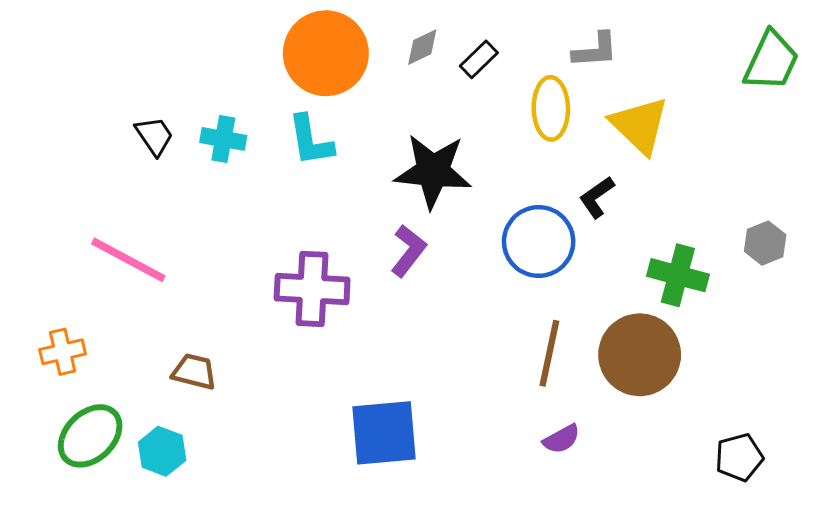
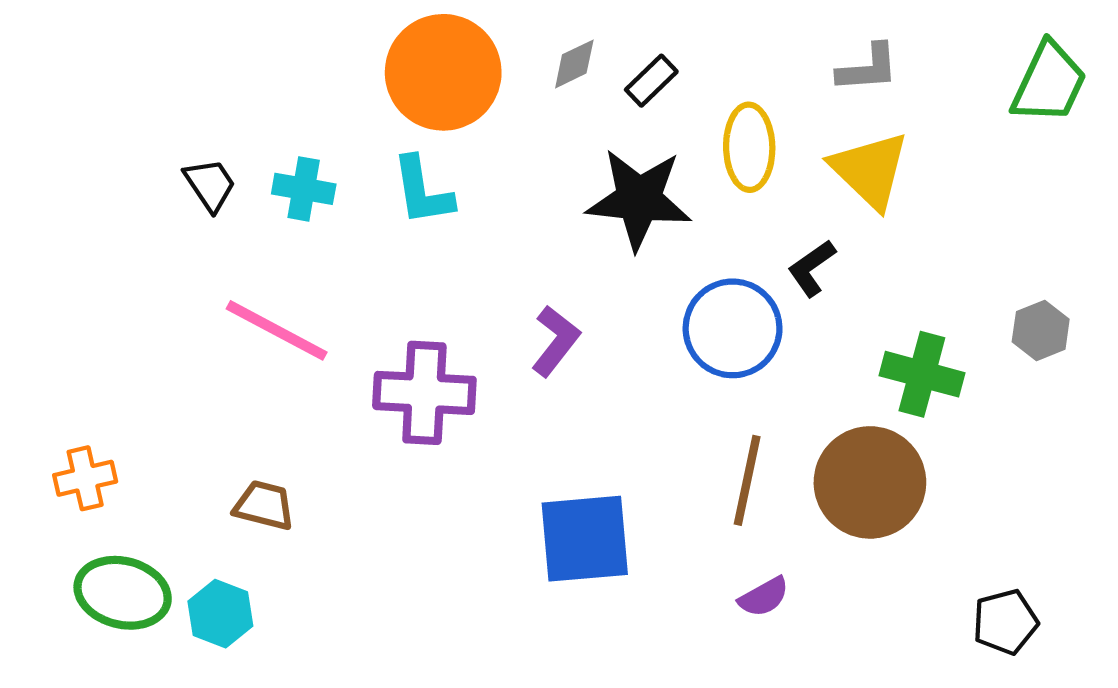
gray L-shape: (595, 50) -> (868, 68), moved
black star: (433, 171) -> (639, 199), moved
pink line: (128, 260) -> (277, 330), moved
blue square: (384, 433) -> (585, 539), moved
green ellipse: (90, 436) -> (123, 593), turned 58

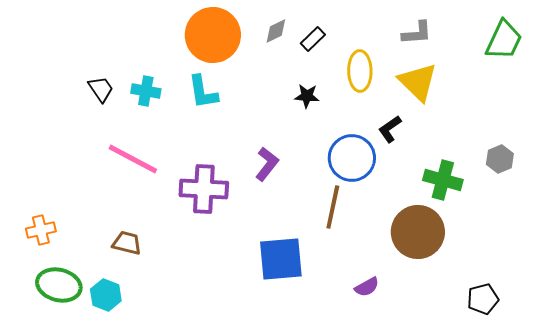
black star: (639, 199) -> (307, 96), size x0.5
brown line: (747, 480) -> (333, 207), moved

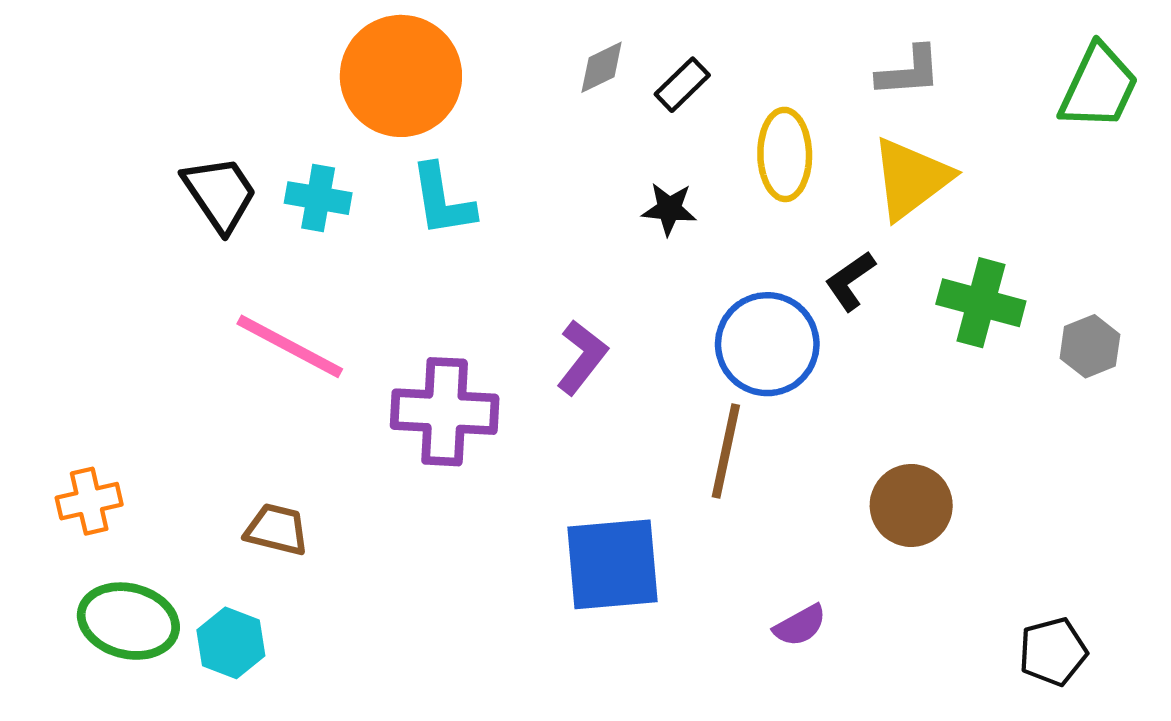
orange circle: (213, 35) -> (401, 76), moved
yellow triangle: (418, 82) -> (911, 178), turned 39
black trapezoid: (101, 89) -> (220, 194), size x1.4
green cross: (443, 180) -> (981, 303), moved
brown circle: (418, 232) -> (911, 505), size x0.7

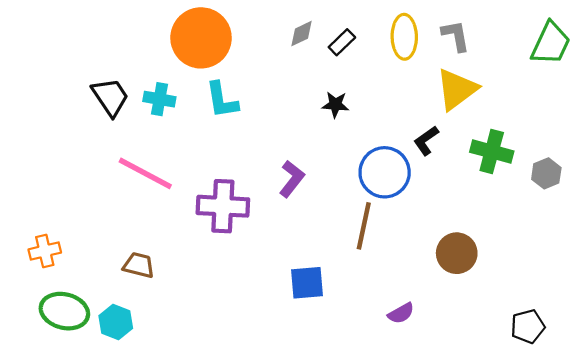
gray L-shape: (909, 72) -> (456, 36), turned -96
yellow ellipse: (785, 154) -> (404, 37), moved
blue square: (612, 564) -> (307, 283), size x0.7

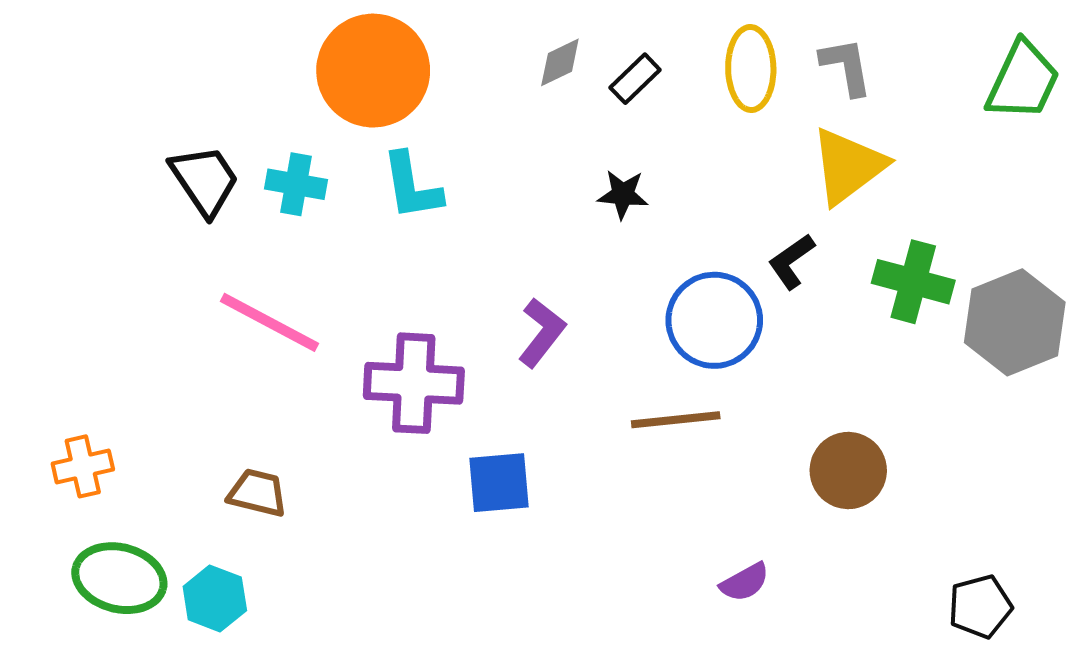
gray hexagon: (546, 173) -> (1015, 322), size x1.8
brown line: (364, 226) -> (676, 420), turned 72
blue square: (307, 283) -> (499, 483), moved

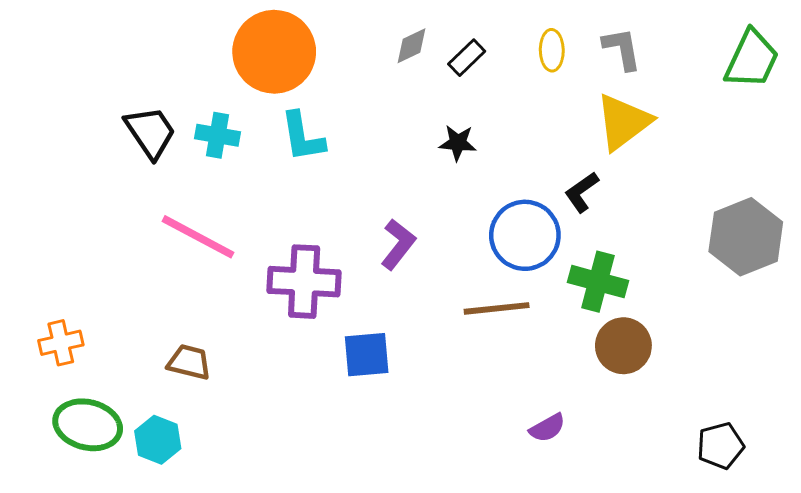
yellow ellipse: (751, 69) -> (552, 50), size x0.7
green cross: (913, 282) -> (598, 282), moved

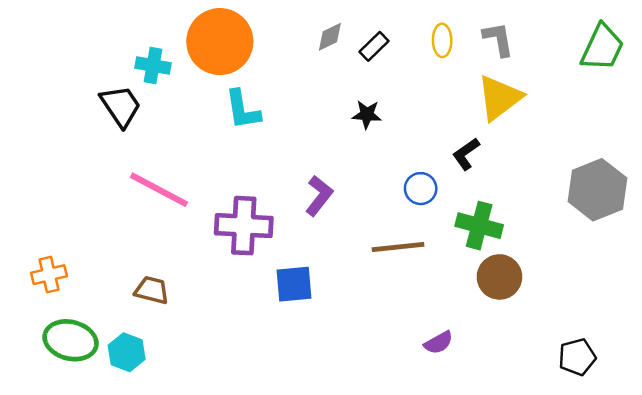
cyan cross: (217, 135) -> (153, 65), moved
blue circle: (525, 235) -> (421, 189), size x0.6

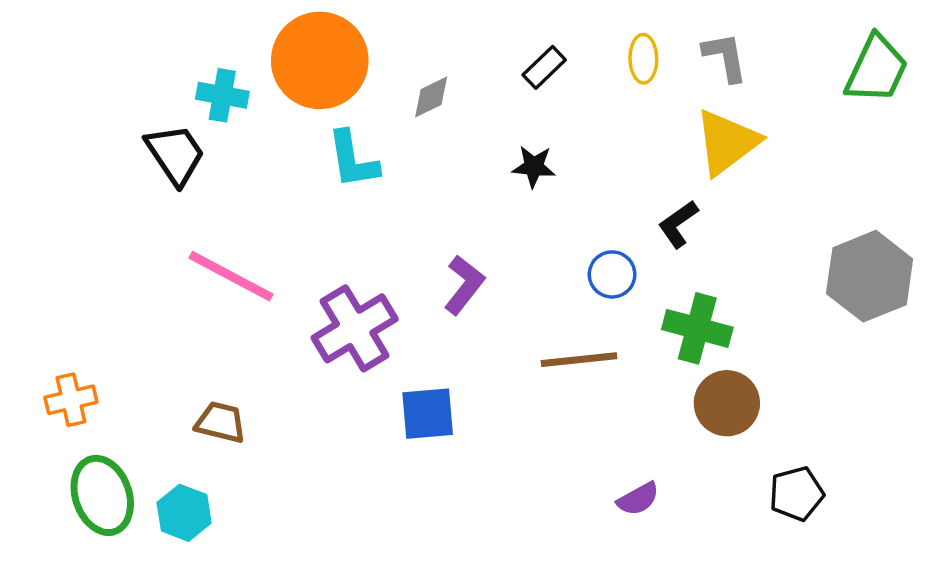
gray diamond: (330, 37) -> (431, 97), moved
purple cross: (244, 226) -> (355, 328), turned -34
green ellipse: (71, 340) -> (102, 495), turned 57
black pentagon: (577, 357) -> (796, 494), moved

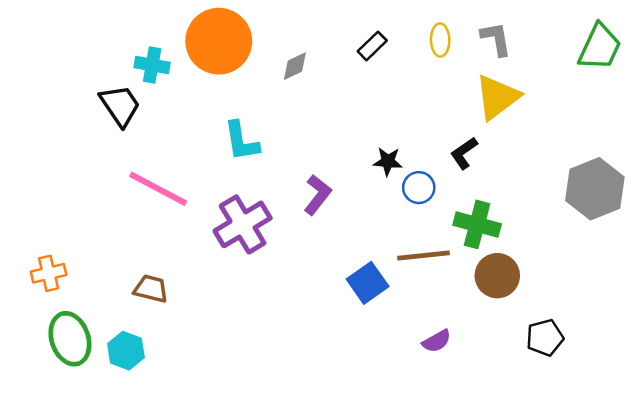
cyan L-shape: (353, 160) -> (241, 141), moved
black star: (534, 167) -> (388, 161), moved
brown line: (579, 360) -> (423, 255), moved
blue square: (428, 414) -> (368, 283), moved, turned -30

